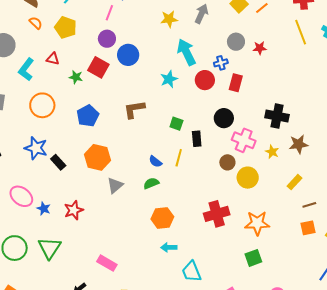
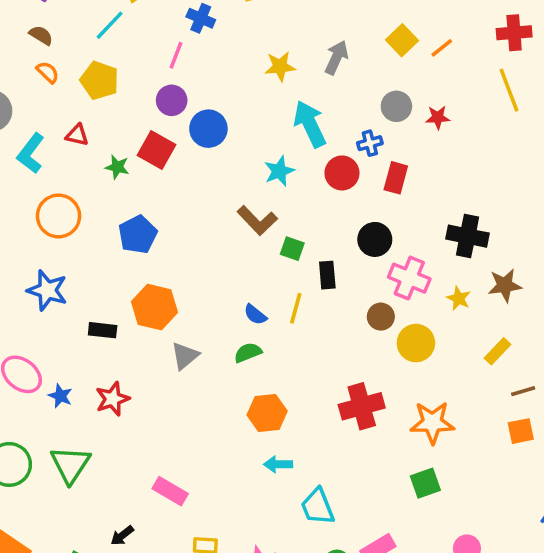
brown L-shape: (134, 109) -> (257, 220), moved, turned -125
black rectangle: (58, 162) -> (103, 330), moved, turned -42

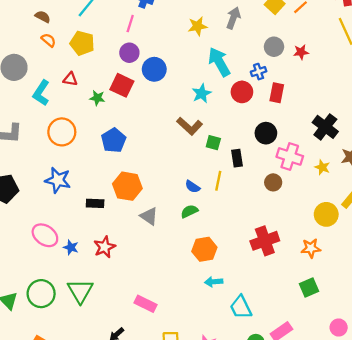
black cross: (467, 236) -> (325, 127), turned 30
yellow circle: (416, 343) -> (326, 214), moved
gray triangle: (185, 356) -> (149, 216), turned -42
orange star: (432, 423) -> (311, 248), size x0.7

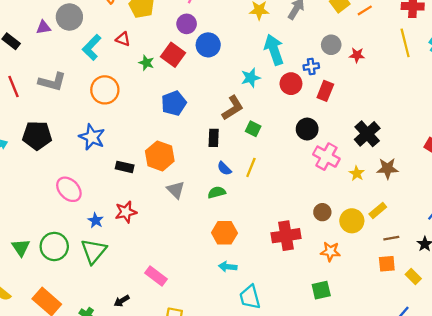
brown L-shape: (190, 126) -> (233, 108), turned -85
blue pentagon: (113, 140) -> (174, 103), moved
black rectangle: (237, 158) -> (214, 138), moved
brown circle: (273, 182) -> (322, 212), moved
blue star: (71, 247) -> (96, 220), moved

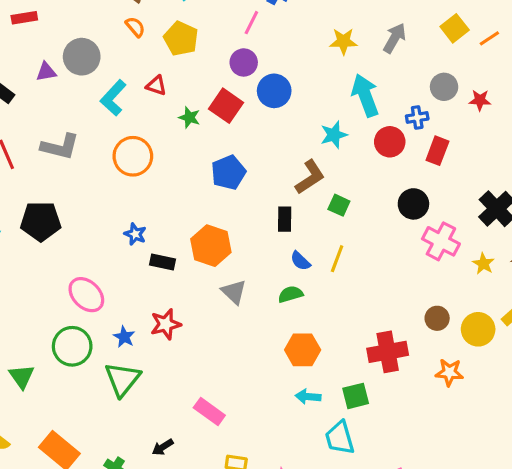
blue star: (92, 137) -> (135, 234), moved, size x0.6
green circle: (54, 246) -> (72, 346), moved
green square: (321, 290) -> (356, 396), moved

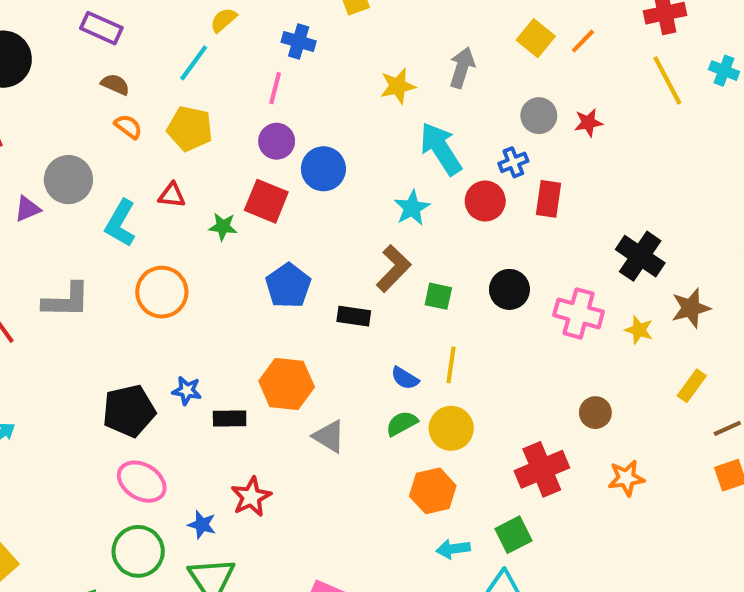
black circle: (413, 204) -> (509, 289), moved
black rectangle: (285, 219) -> (354, 316), moved, turned -70
black pentagon: (41, 221) -> (129, 411), moved
yellow circle: (478, 329) -> (451, 428), moved

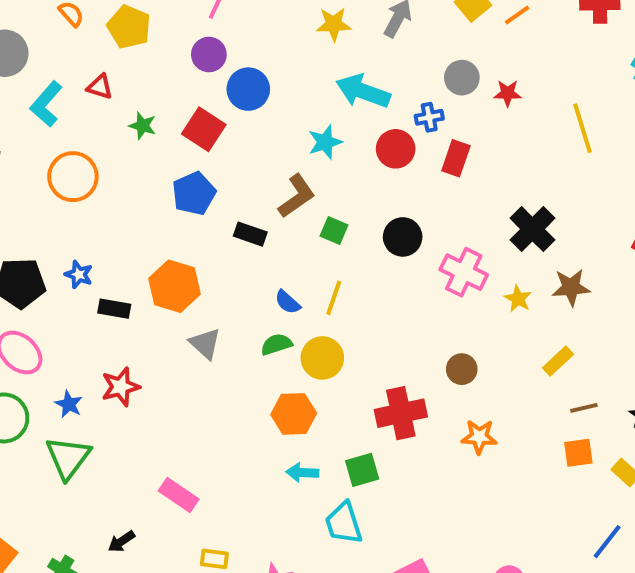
yellow line: (667, 80) -> (583, 128), moved
cyan arrow: (441, 149) -> (363, 91), turned -48
red square: (266, 201) -> (204, 129), moved

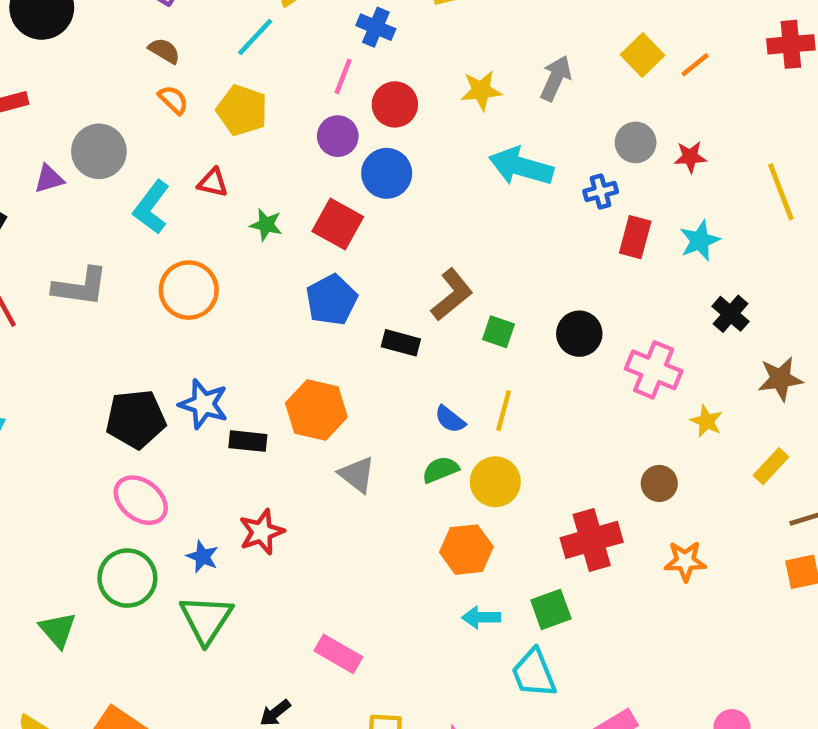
cyan star: (325, 142) -> (700, 241), moved
red circle: (396, 149) -> (395, 104), moved
black cross: (532, 229) -> (731, 314), size x0.7
blue star: (79, 274) -> (204, 404), size x1.5
yellow star: (518, 299) -> (706, 421), moved

